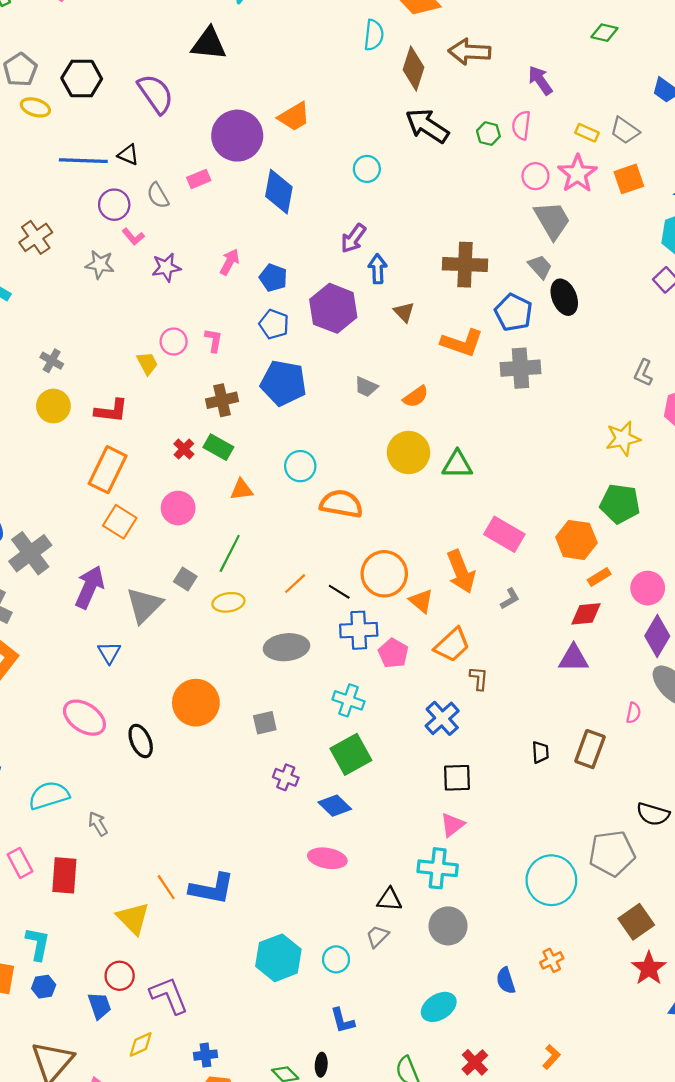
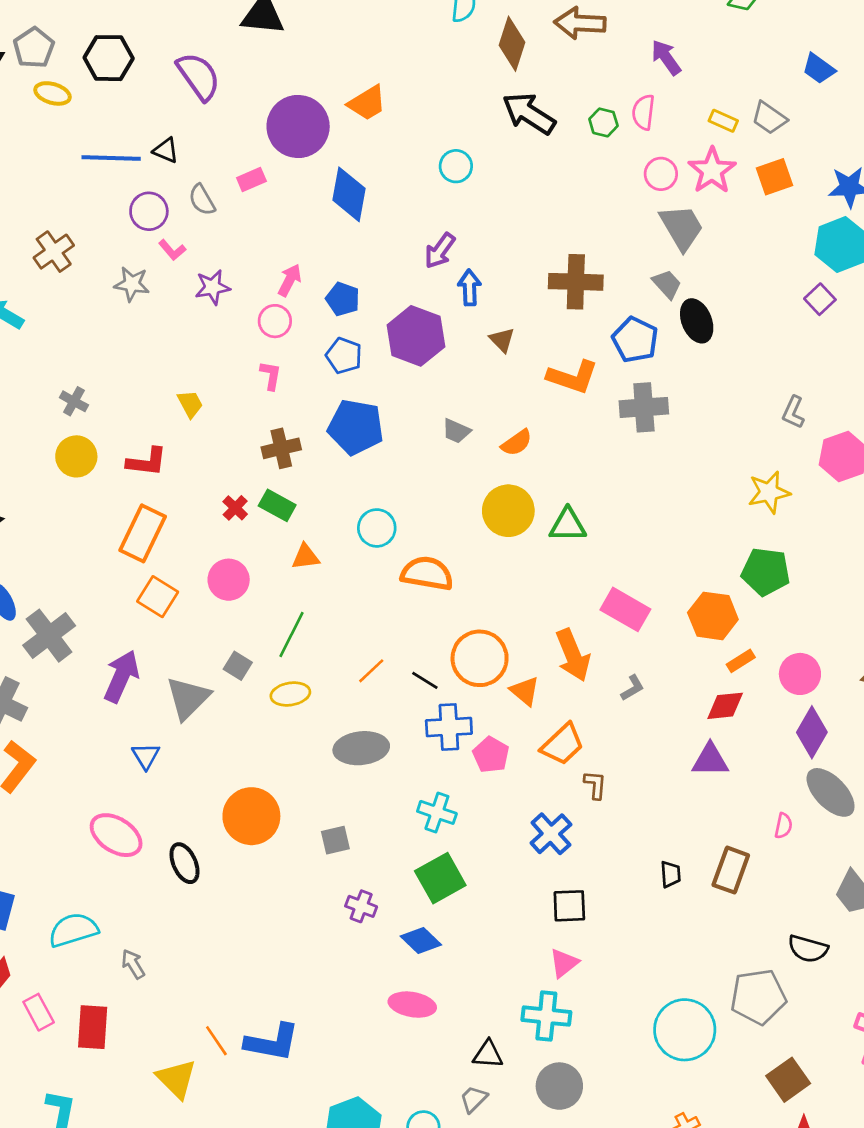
pink circle: (174, 342) -> (275, 321), moved

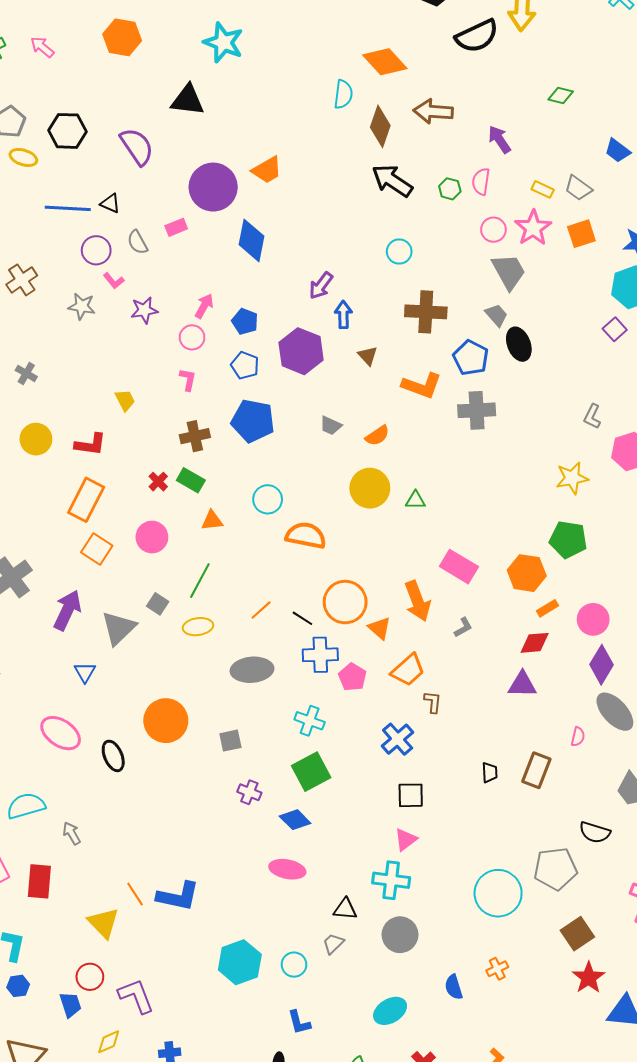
cyan circle: (456, 166) -> (399, 252), moved
gray cross: (74, 401) -> (26, 373), moved
green triangle: (568, 525) -> (416, 500), size x0.7

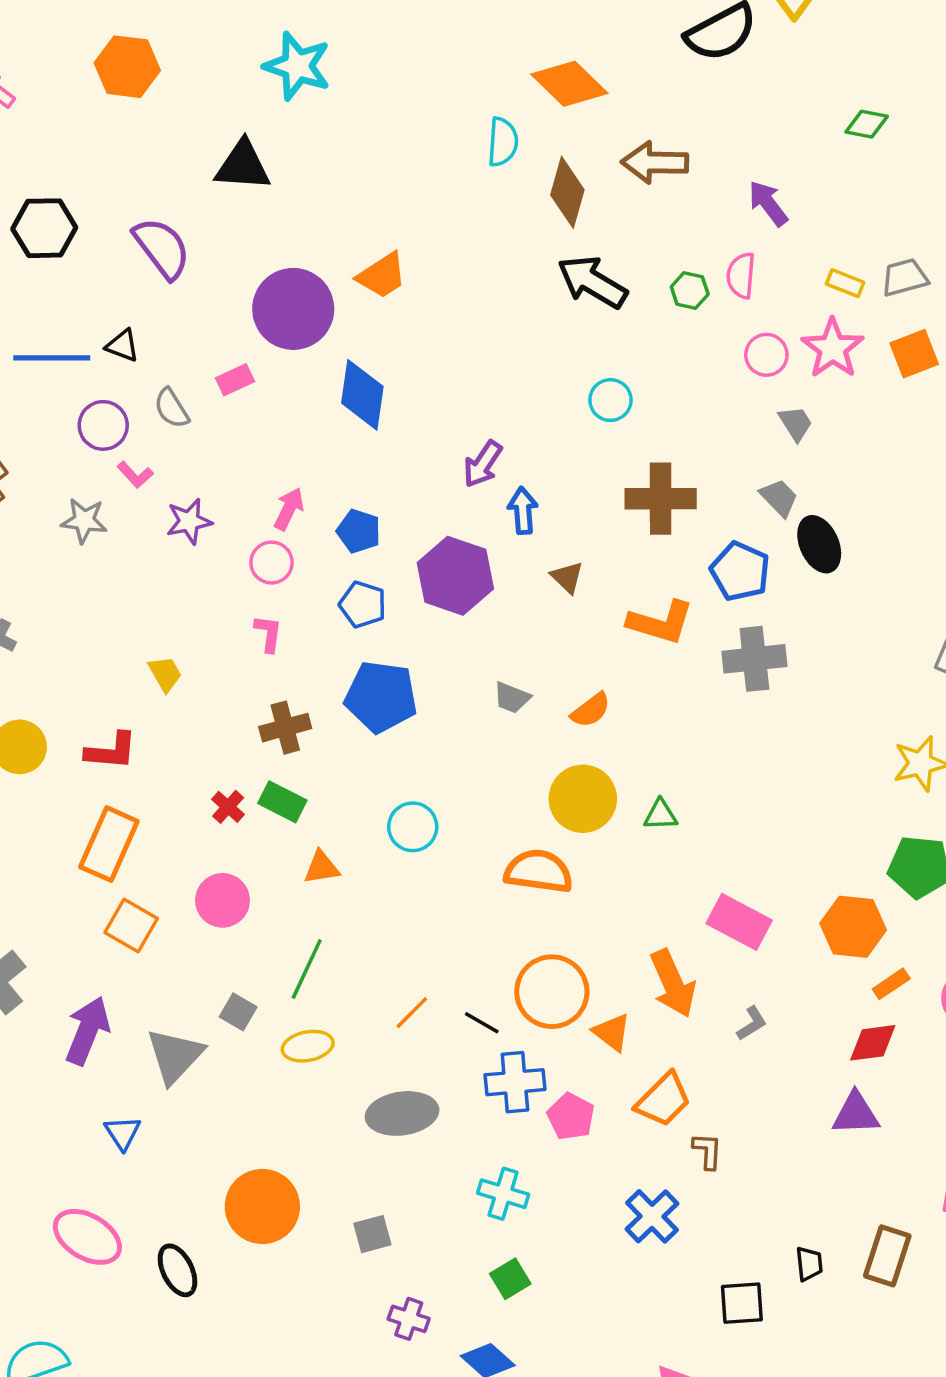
gray trapezoid: (578, 188) -> (905, 277), turned 132
gray trapezoid: (509, 271) -> (796, 423), size x0.6
orange semicircle: (306, 535) -> (539, 871), moved
green square: (311, 772) -> (510, 1279), size x0.6
black square: (411, 795) -> (742, 1303), moved

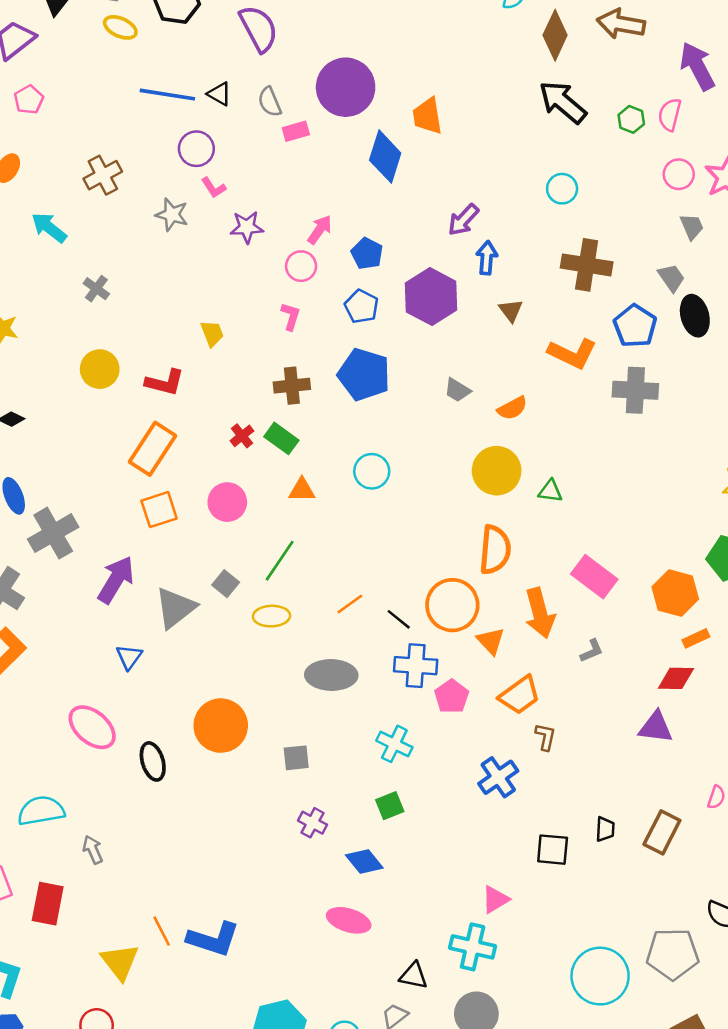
purple arrow: (768, 203) -> (697, 66), size x1.4
orange trapezoid: (382, 276) -> (427, 116), moved, turned 105
gray semicircle: (172, 408) -> (270, 102), moved
orange semicircle: (539, 871) -> (495, 550), moved, turned 78
orange square: (131, 926) -> (159, 510), turned 33

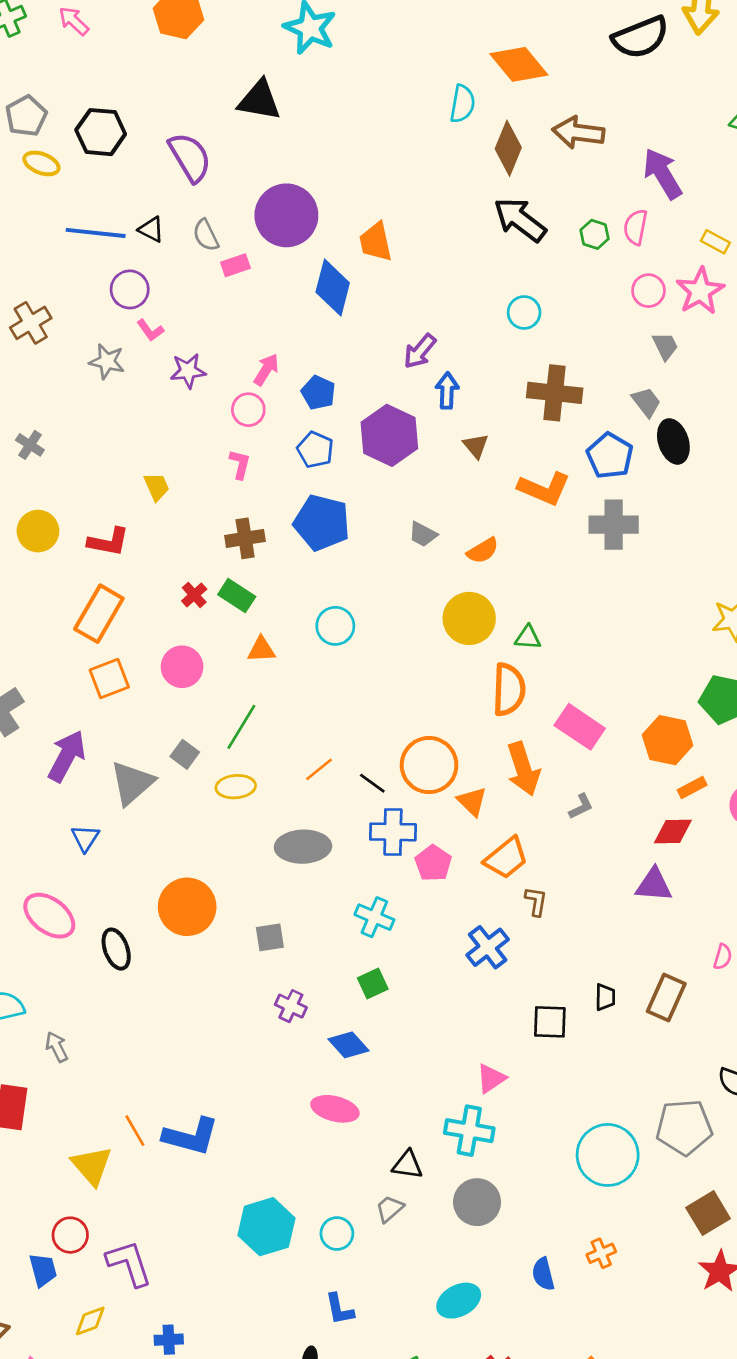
orange semicircle: (495, 550) -> (509, 689), moved

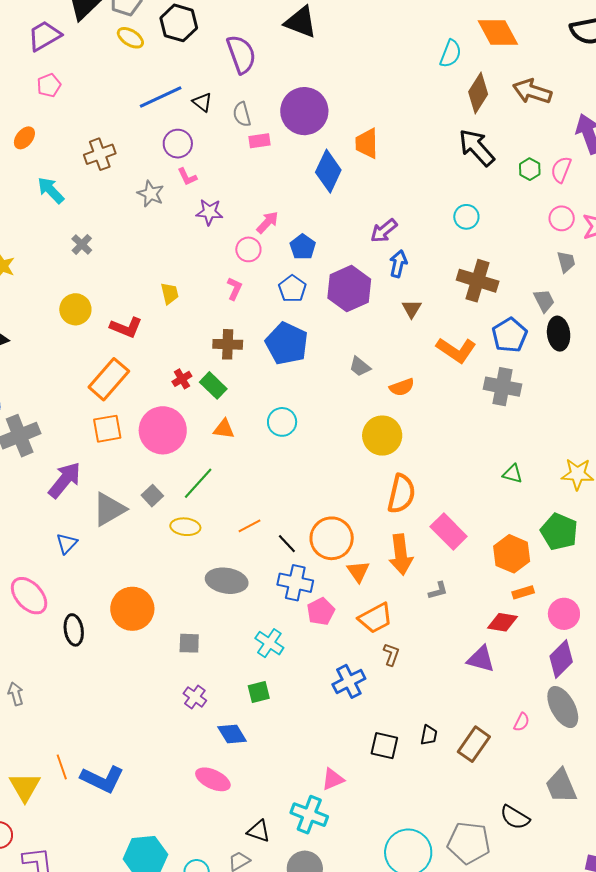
blue line: (96, 233) -> (161, 97), turned -42
green triangle: (528, 637) -> (513, 474), moved
pink circle: (182, 667) -> (163, 430), size x1.5

